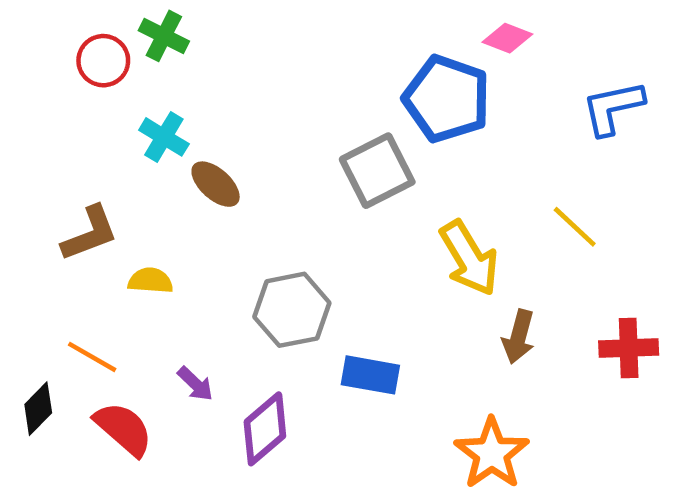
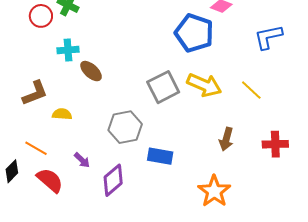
cyan cross: (164, 137) -> (68, 50), turned -35
gray square: (377, 171) -> (163, 87), moved
yellow arrow: (469, 258) -> (204, 85), moved, turned -36

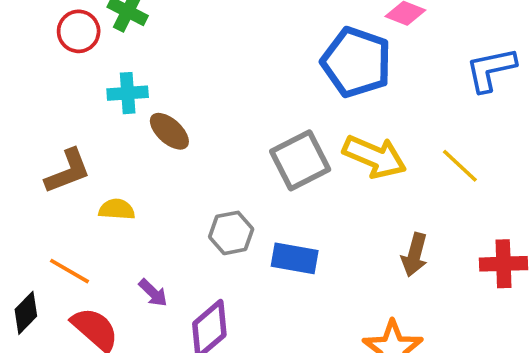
gray hexagon: (125, 127) -> (231, 233), size x0.7
blue rectangle: (160, 156) -> (295, 258), moved

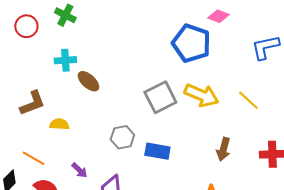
red circle: (79, 31) -> (26, 26), moved

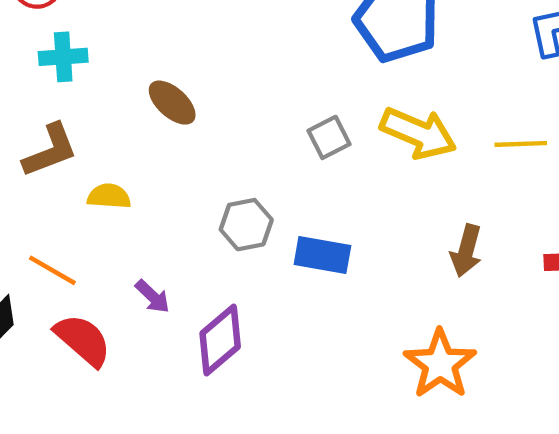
cyan cross: (65, 60) -> (63, 57), moved
gray square: (160, 97) -> (329, 137), size x0.6
yellow line: (248, 100) -> (521, 144), turned -45

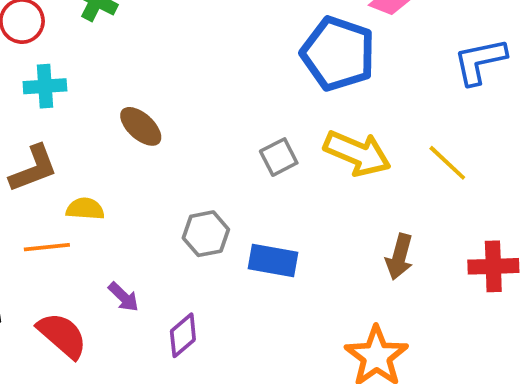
yellow line: (521, 144) -> (447, 163), turned 45
orange line: (52, 270) -> (47, 247), moved, turned -36
purple diamond: (220, 340) -> (183, 335), size x0.7

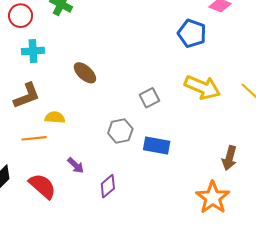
blue pentagon: (338, 54) -> (192, 33), size x0.7
gray square: (279, 157) -> (149, 98), moved
brown arrow: (399, 257) -> (229, 158), moved

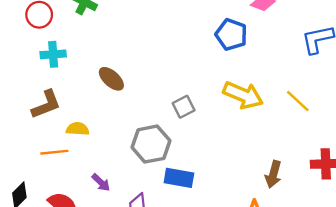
gray hexagon: (120, 131) -> (151, 144), size x1.4
blue rectangle: (157, 146) -> (179, 178), moved

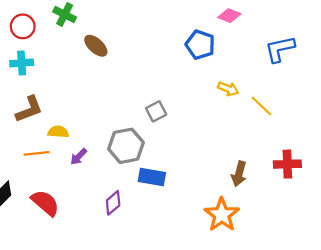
cyan cross: (53, 54) -> (22, 63), moved
brown ellipse: (111, 79) -> (96, 46), moved
yellow arrow: (243, 95) -> (228, 89), moved, size x0.6
purple arrow: (101, 182) -> (79, 157), moved, turned 90

